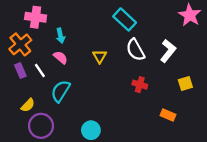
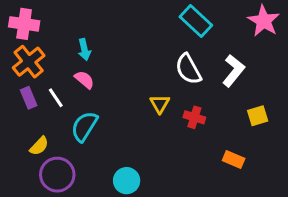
pink cross: (36, 17) -> (24, 24), moved
cyan rectangle: (125, 19) -> (196, 21), moved
yellow triangle: (100, 56) -> (160, 104), moved

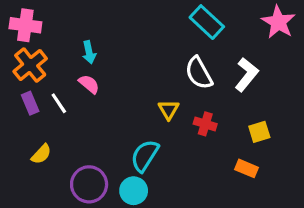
yellow square: (258, 116) -> (259, 132), moved
cyan semicircle: (84, 126) -> (145, 156), moved
purple circle: (57, 175) -> (89, 184), moved

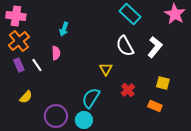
cyan arrow: (89, 52) -> (64, 29), moved, turned 32
pink semicircle: (89, 84) -> (56, 53), turned 48
red cross: (205, 124) -> (128, 90), moved, turned 32
yellow square: (259, 132) -> (163, 83), turned 32

